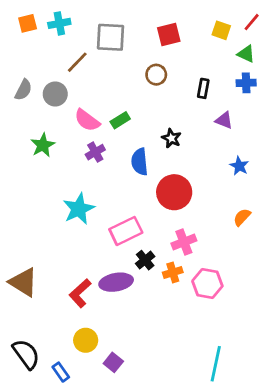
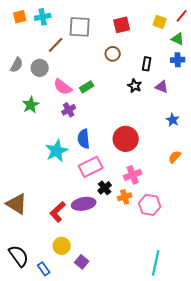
black star: (171, 138) -> (135, 86), moved
blue semicircle: (140, 162) -> (84, 139), moved

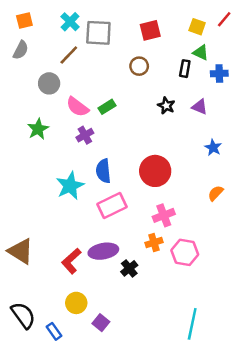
cyan cross: (43, 17) -> (70, 22), moved, turned -35
green triangle: (178, 39) -> (201, 53), moved
black rectangle: (147, 64) -> (185, 69), moved
gray semicircle: (17, 65) -> (21, 50), moved
black cross: (105, 188) -> (129, 268), moved

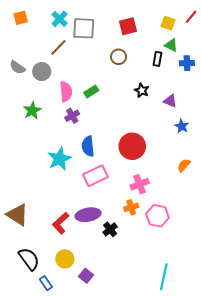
gray semicircle: (21, 50) -> (17, 67), moved, turned 98
pink semicircle: (77, 107) -> (66, 92), turned -132
purple triangle: (200, 107) -> (170, 101), moved
black semicircle: (23, 315) -> (29, 259), moved

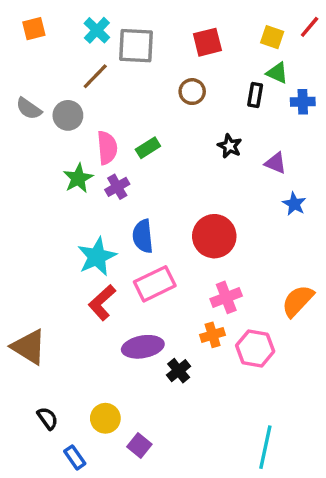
green star: (32, 110) -> (78, 178), moved
orange semicircle: (184, 165) -> (298, 301), moved, size x1.5
red L-shape: (61, 223) -> (102, 303), moved
black semicircle: (29, 259) -> (48, 418), size x0.6

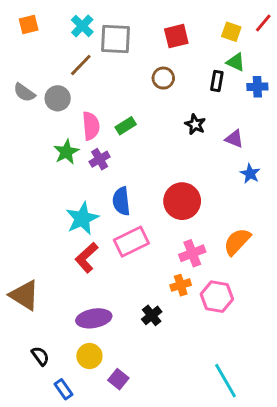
orange semicircle: (298, 301) -> (237, 242), moved
purple ellipse: (143, 347) -> (94, 318), moved
cyan line: (265, 447) -> (226, 381), turned -42

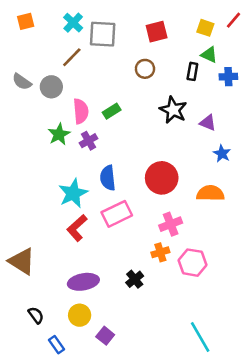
black star: (195, 124) -> (173, 110), size x1.5
orange semicircle: (237, 242) -> (210, 193), moved, turned 48

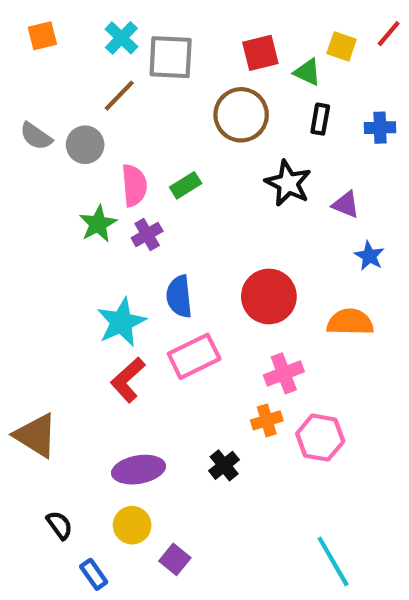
green triangle: (209, 55) -> (307, 72), moved
brown circle: (145, 69) -> (241, 115), size x1.6

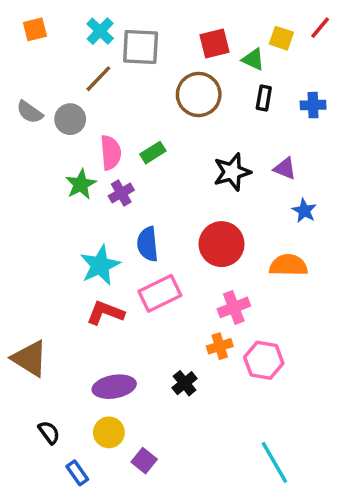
black star: (288, 183) -> (232, 172), moved, turned 30
red L-shape: (128, 380) -> (105, 313), turned 63

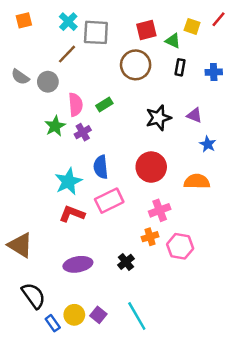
black semicircle: (49, 432) -> (33, 296), size x1.6
yellow circle: (109, 432) -> (74, 315), moved
cyan line: (274, 462) -> (137, 316), moved

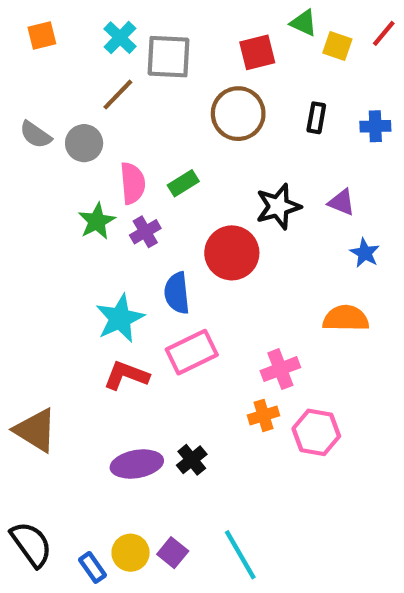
green triangle: (173, 41) -> (304, 23), moved
red circle: (151, 167) -> (232, 253), moved
black cross: (126, 262) -> (192, 460), moved
black semicircle: (33, 296) -> (31, 544), moved

